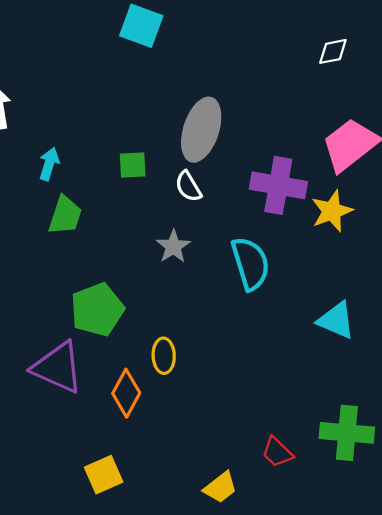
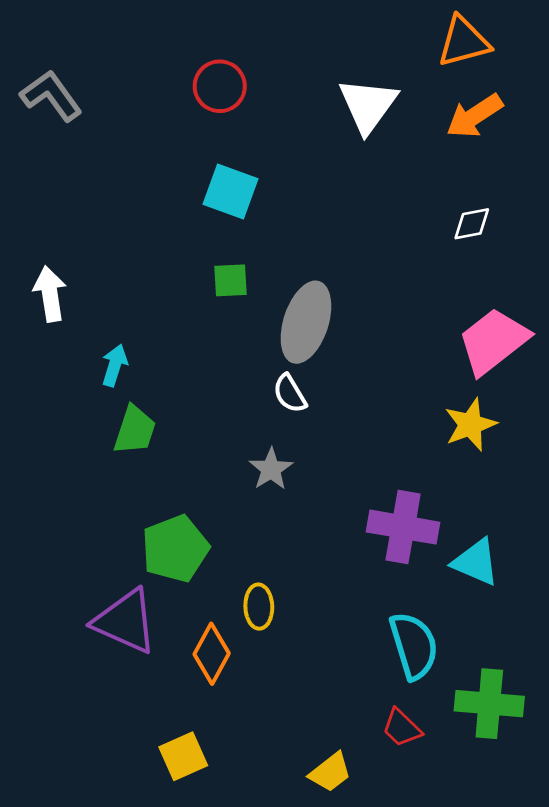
green square: (133, 165) -> (230, 280), moved
purple cross: (278, 185) -> (403, 527), moved
cyan semicircle: (250, 264) -> (414, 646), moved

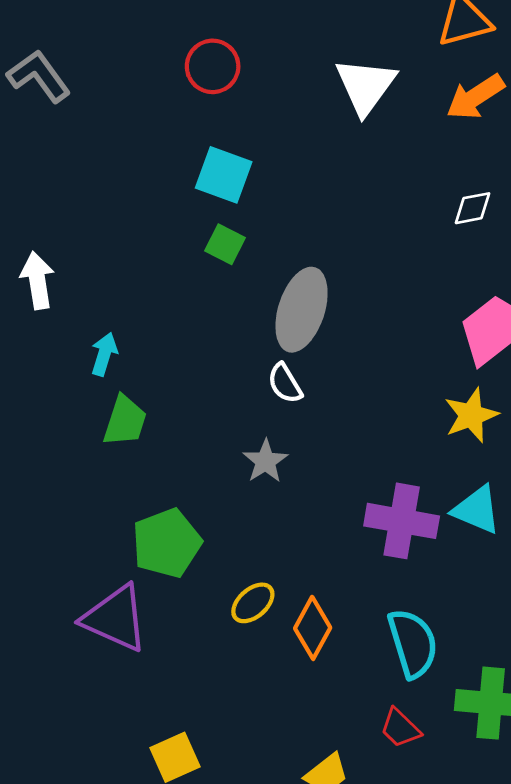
green square: (230, 280) -> (225, 244), moved, turned 30
cyan triangle: (476, 562) -> (477, 510), moved
yellow ellipse: (259, 607) -> (253, 603), turned 51
orange diamond: (212, 654) -> (313, 628), moved

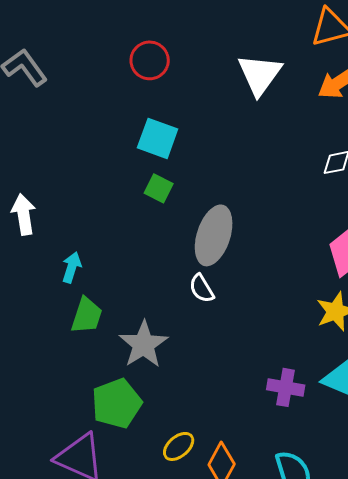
gray star: (265, 461) -> (144, 344), moved, size x1.5
purple cross: (402, 521) -> (286, 387), size x0.7

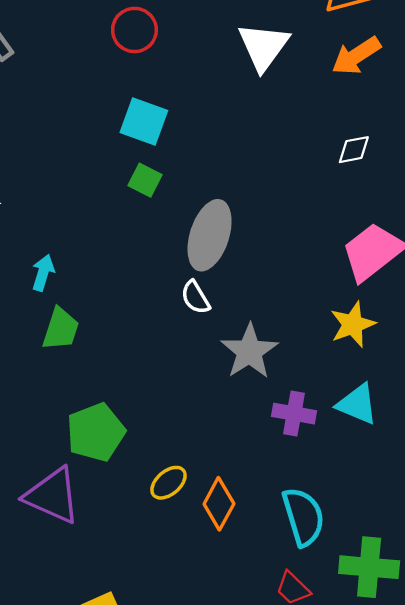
gray star: (144, 344) -> (249, 351), moved

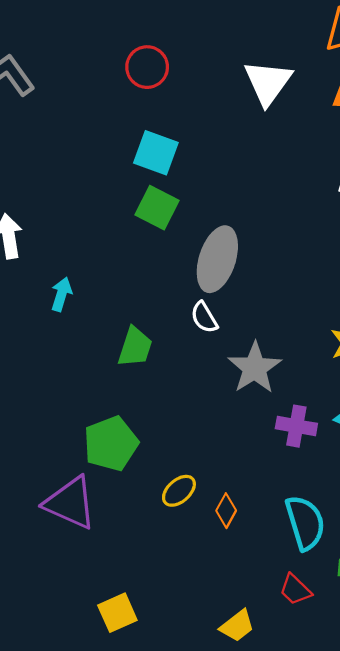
green square: (145, 180) -> (157, 208), size x1.4
green trapezoid: (61, 329) -> (135, 347), moved
orange diamond: (219, 504) -> (226, 511), size x0.7

